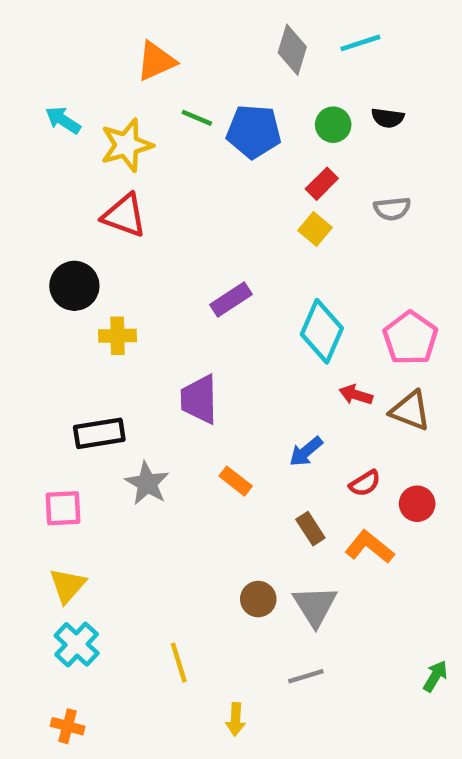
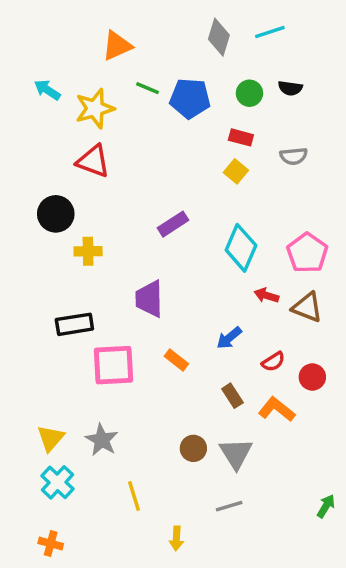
red rectangle: (322, 184) -> (241, 137), turned 60
gray star: (147, 483) -> (102, 440), moved
pink square: (63, 508) -> (114, 365), moved, size x1.5

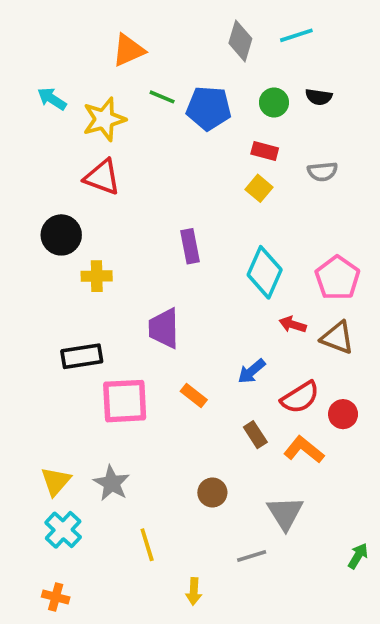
purple rectangle: (173, 224) -> (190, 246), turned -68
red semicircle: (273, 362) -> (300, 397), size x1.5
gray triangle: (236, 453) -> (285, 513), moved

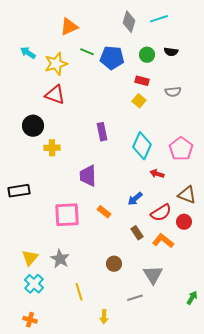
brown triangle: (337, 338) -> (187, 195), moved
black rectangle: (82, 356) -> (19, 191), moved

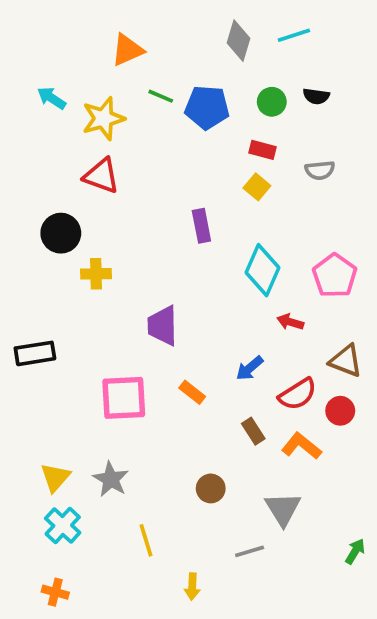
purple rectangle: (102, 132) -> (201, 226), moved

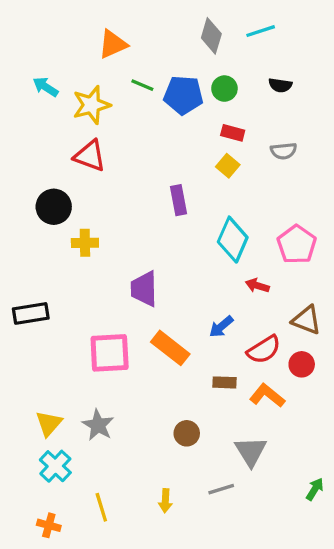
green circle: (272, 102) -> (224, 89), moved
orange rectangle: (192, 392) -> (170, 348), size x1.6
brown rectangle: (253, 431) -> (224, 382), turned -55
yellow line: (146, 540) -> (101, 507), moved
yellow arrow: (192, 587) -> (165, 501), moved

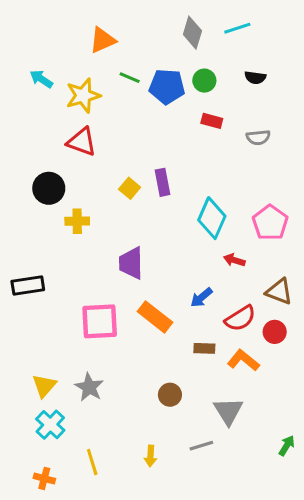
yellow square: (228, 166) -> (130, 188), moved

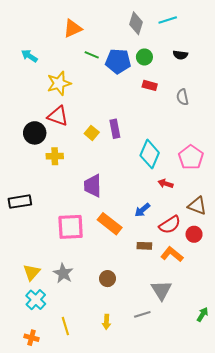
yellow star: (83, 96) -> (59, 83), moved
gray semicircle: (258, 137) -> (182, 97), turned 84
red triangle: (82, 142) -> (58, 116), moved
brown circle: (170, 395) -> (108, 279), moved

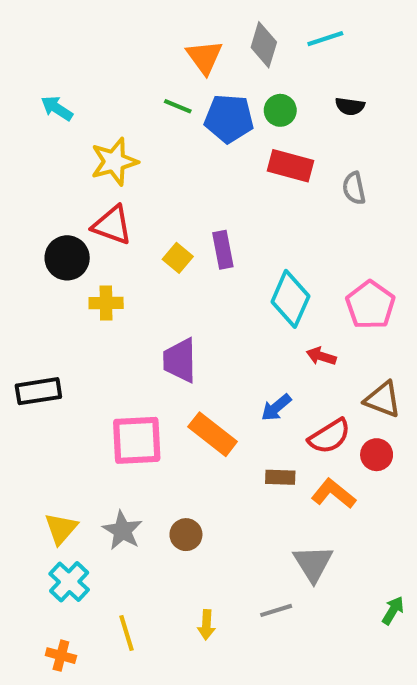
orange triangle: (73, 28) -> (204, 57), moved, turned -42
red rectangle: (150, 85) -> (290, 166), size x1.5
brown circle: (108, 279) -> (186, 535), moved

